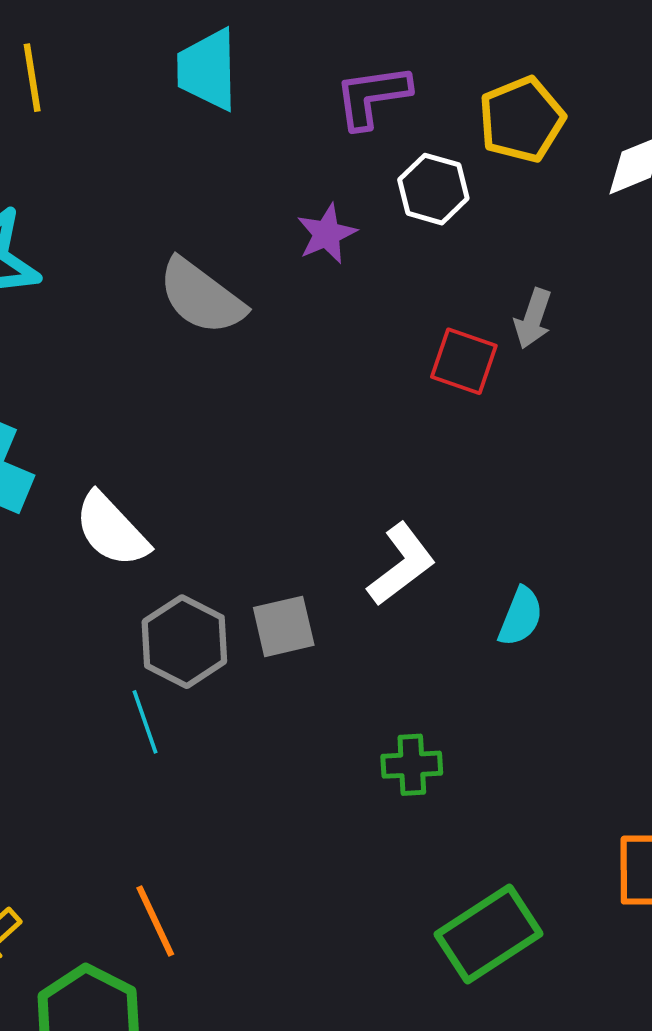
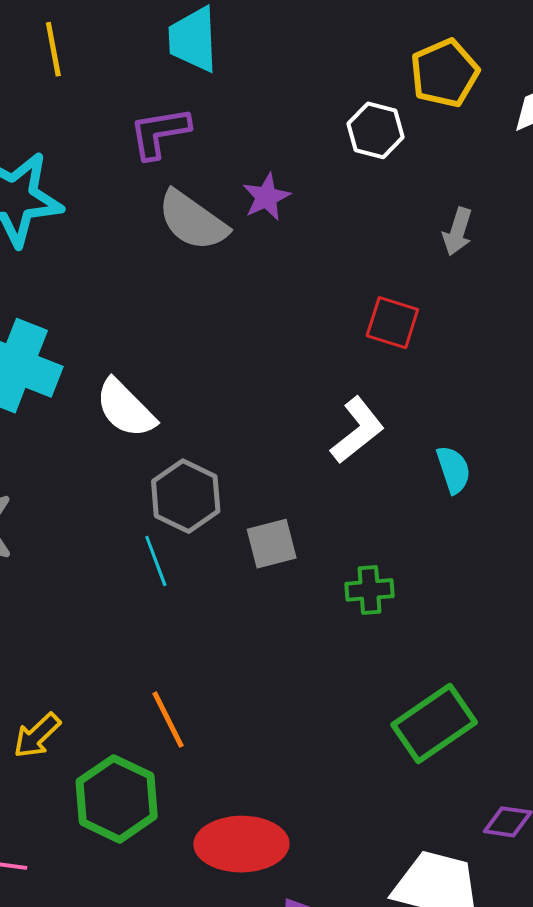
purple L-shape: (372, 96) -> (159, 133), moved
purple star: (327, 234) -> (266, 197), moved
red square: (464, 361) -> (392, 323), moved
cyan semicircle: (521, 617) -> (453, 470), turned -39
gray square: (284, 626) -> (272, 544), moved

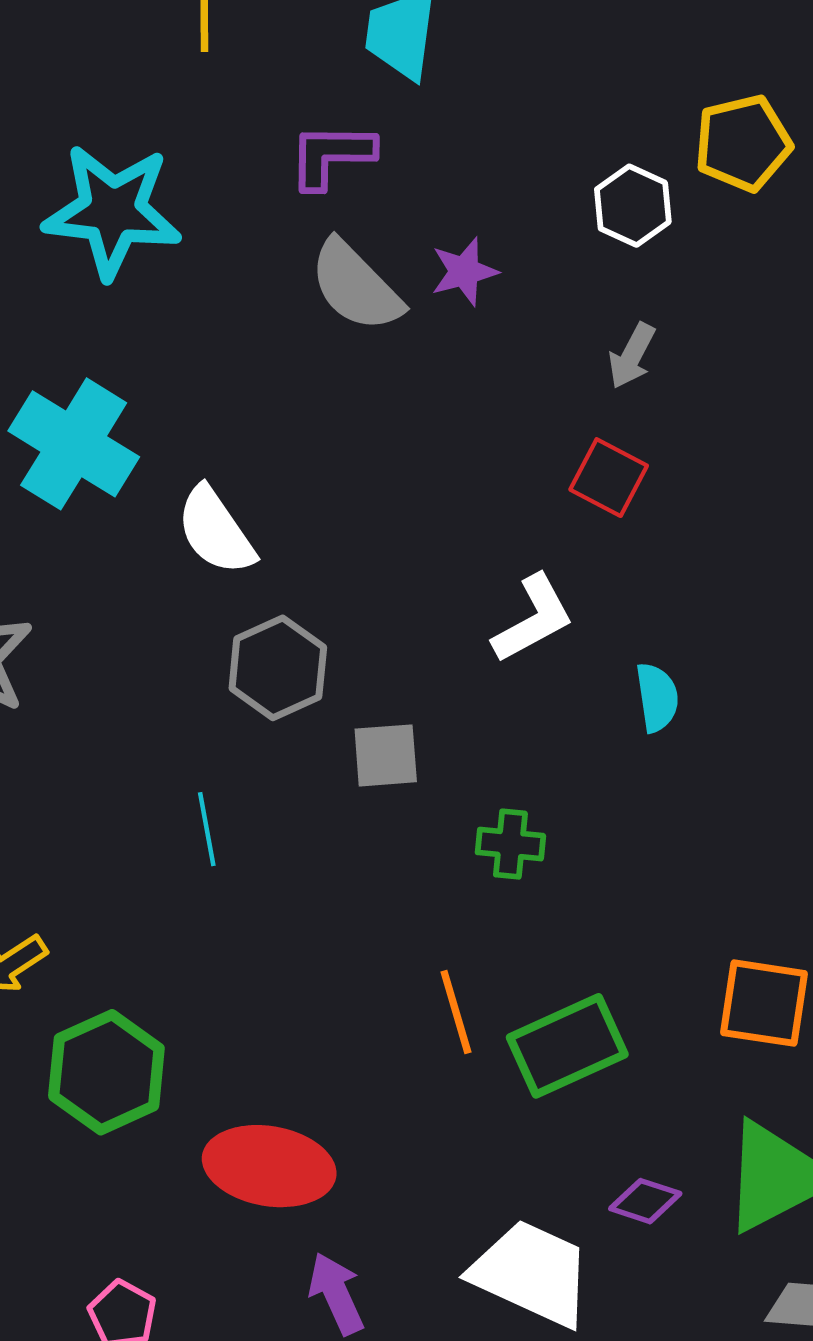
gray arrow: (458, 232) -> (632, 356), moved
cyan line: (156, 561) -> (207, 829), moved
orange line: (168, 720) -> (456, 1012), moved

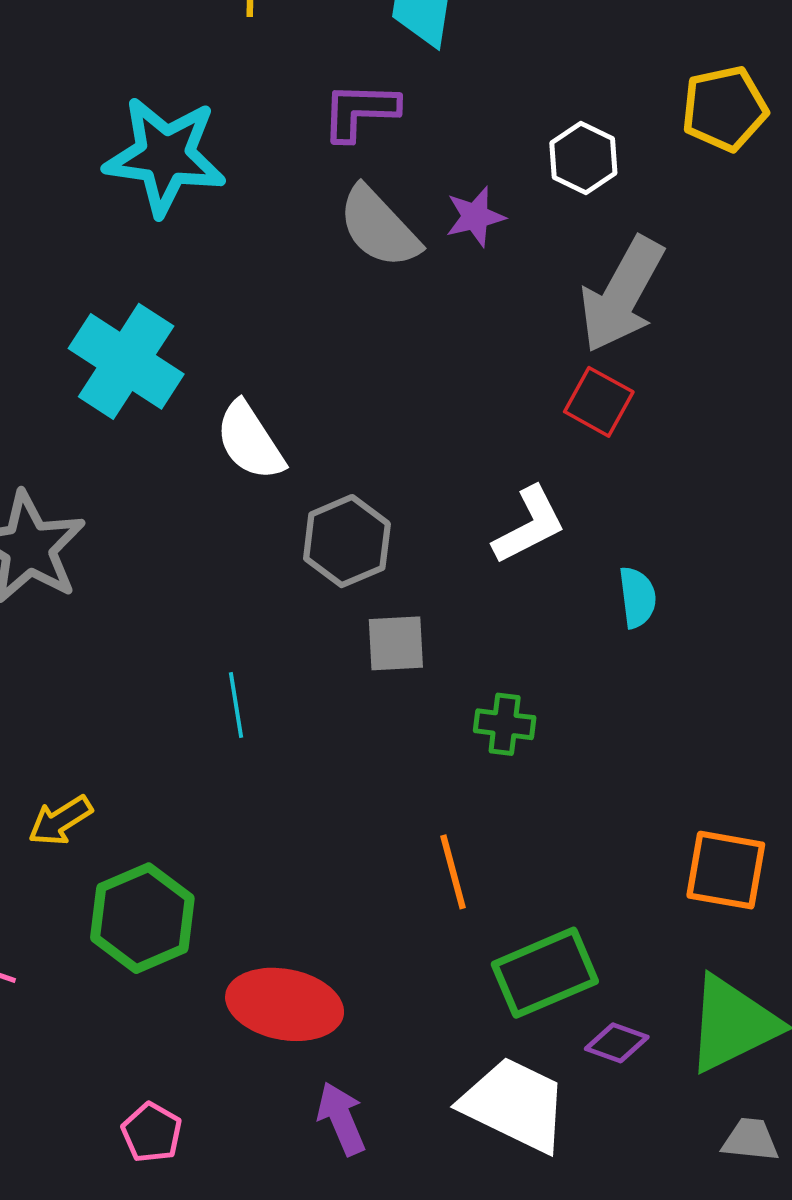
white hexagon: (633, 206) -> (583, 158), moved
gray arrow: (632, 356) -> (622, 295), size x2.0
gray hexagon: (278, 668) -> (347, 541), moved
green rectangle: (567, 1046) -> (545, 973), moved

